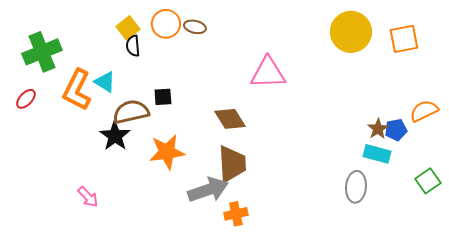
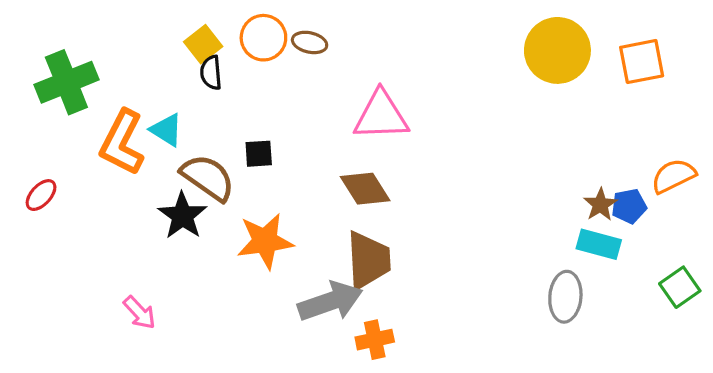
pink triangle: (268, 73) -> (381, 116), moved
red ellipse: (26, 99) -> (41, 195), moved
brown semicircle: (131, 112) -> (208, 178), turned 48

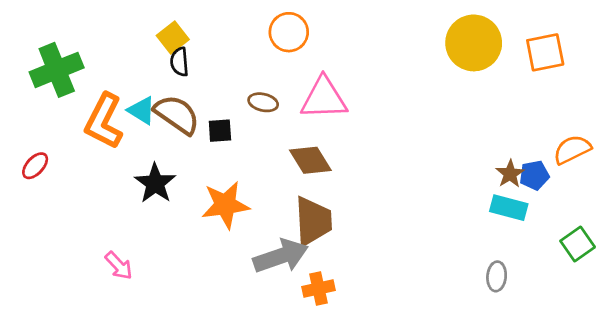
orange circle: (263, 38) -> (289, 32), moved
brown ellipse: (310, 42) -> (263, 102), moved
brown semicircle: (208, 178) -> (177, 114), moved
gray ellipse: (565, 297) -> (497, 276), moved, size x0.7

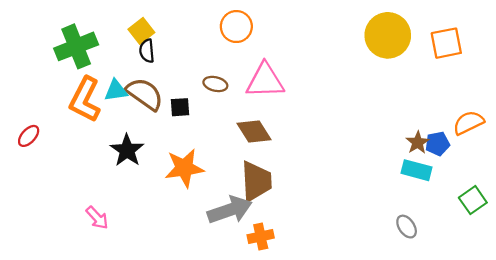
green cross: (57, 70) -> (76, 46), moved
cyan triangle: (142, 110) -> (116, 91), turned -40
gray ellipse: (497, 276) -> (407, 227), turned -40

